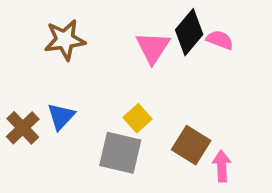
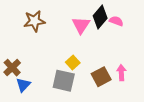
blue triangle: (61, 116) -> (23, 85), moved
brown square: (191, 145) -> (101, 77), turned 30
pink arrow: (222, 166) -> (121, 73), moved

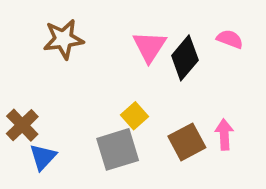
black diamond: (100, 17) -> (185, 58), moved
pink semicircle: (116, 21) -> (230, 39), moved
gray square: (64, 81) -> (118, 149), turned -30

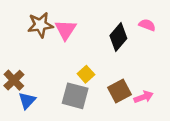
pink triangle: (149, 47) -> (66, 30), moved
pink arrow: (224, 134) -> (144, 97), moved, turned 72
gray square: (118, 149) -> (75, 96), turned 32

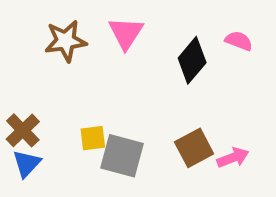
pink triangle: (66, 30) -> (126, 33), moved
yellow square: (86, 74) -> (93, 138), moved, turned 35
blue triangle: (27, 101) -> (27, 163), moved

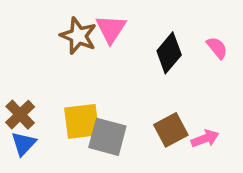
brown star: (66, 41) -> (78, 36), moved, turned 30
pink semicircle: (239, 41) -> (217, 48), moved, turned 30
yellow square: (93, 138) -> (82, 121), size x1.6

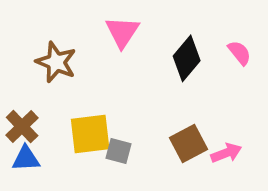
brown star: (78, 36) -> (56, 62), moved
gray square: (107, 137) -> (118, 151), size x0.6
blue triangle: (24, 144) -> (26, 159), turned 44

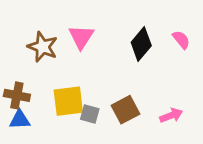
pink triangle: (122, 32) -> (81, 37), moved
brown cross: (22, 126) -> (17, 95), turned -35
brown square: (188, 143) -> (125, 110), moved

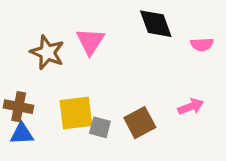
pink semicircle: (181, 40) -> (202, 44), turned 126
black diamond: (141, 44) -> (156, 24), moved, turned -60
pink arrow: (171, 115) -> (191, 107), moved

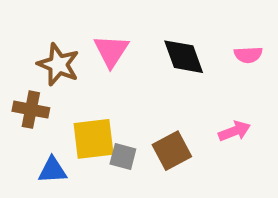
black diamond: (156, 24) -> (184, 57), moved
brown cross: (19, 107) -> (31, 110), moved
blue triangle: (22, 134) -> (52, 170), moved

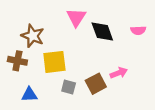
pink triangle: (111, 51) -> (76, 17), moved
pink arrow: (235, 131) -> (119, 73), moved
yellow square: (94, 139) -> (54, 62), moved

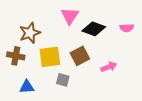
black diamond: (102, 31) -> (94, 29), turned -50
brown star: (33, 36) -> (30, 33), turned 30
brown square: (96, 84) -> (80, 56), moved

